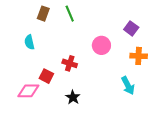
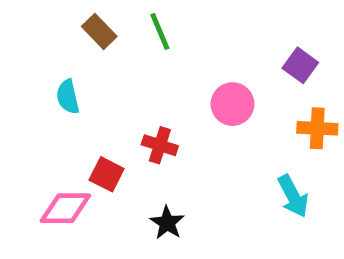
brown rectangle: (43, 14) -> (99, 31), turned -64

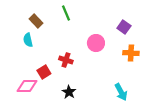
brown rectangle: (99, 31) -> (36, 21), moved
red square: (107, 174) -> (44, 72), turned 32
cyan arrow: (293, 196) -> (121, 92), moved

